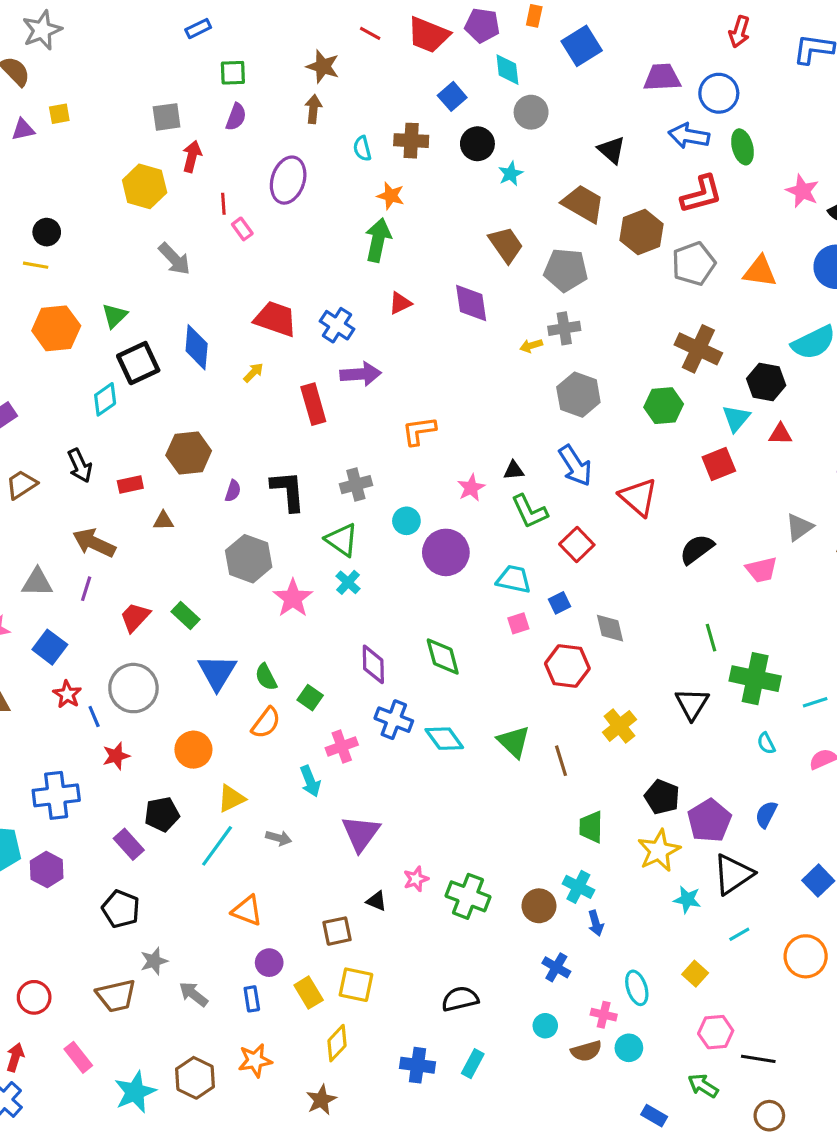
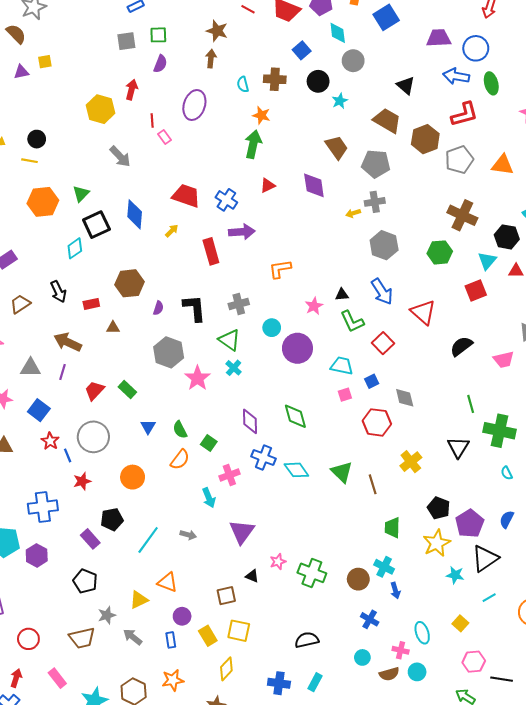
gray square: (167, 117) -> (126, 41), moved
blue triangle: (217, 672) -> (148, 427), size x0.6
yellow triangle: (231, 799) -> (139, 600), moved

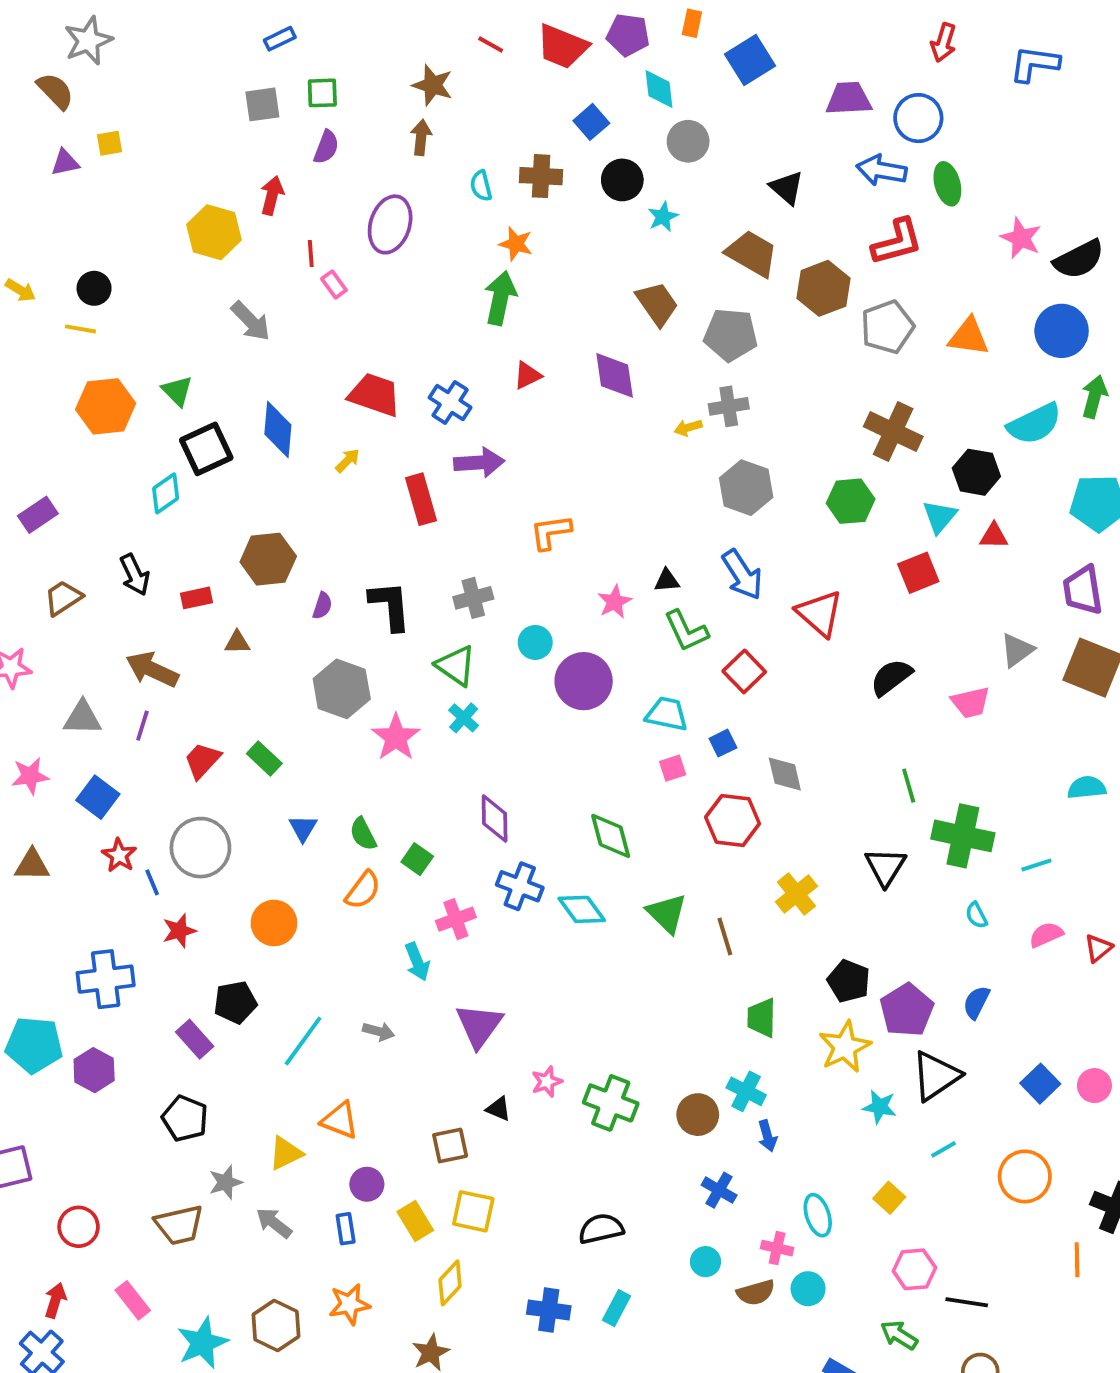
green triangle: (81, 194) -> (177, 391), turned -30
green diamond: (295, 416) -> (611, 836), moved

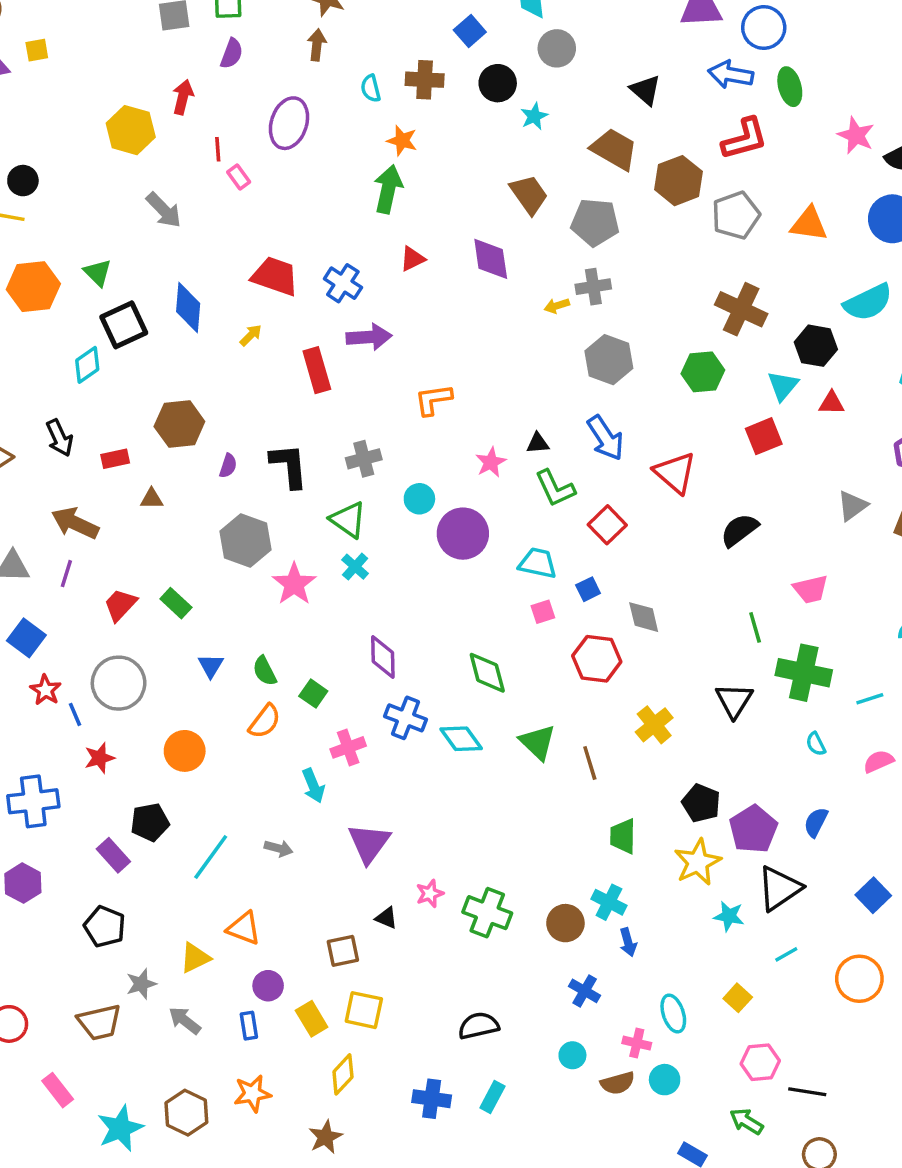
pink trapezoid: (971, 702) -> (811, 589), moved

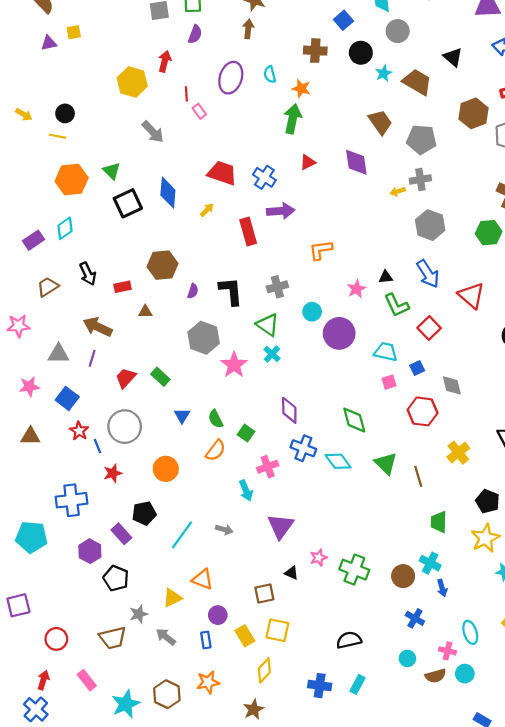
cyan semicircle: (371, 88) -> (270, 74), moved
brown trapezoid: (614, 149) -> (417, 82), moved
cyan diamond: (87, 365) -> (65, 228), moved
purple hexagon: (23, 883) -> (90, 551), moved

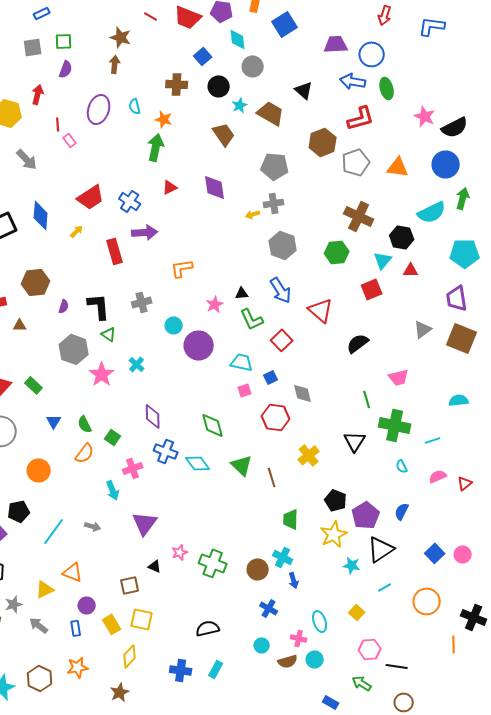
brown trapezoid: (380, 122) -> (224, 134), moved
red trapezoid: (222, 173) -> (91, 197), turned 128
green triangle: (268, 325) -> (109, 334), moved, size x0.7

